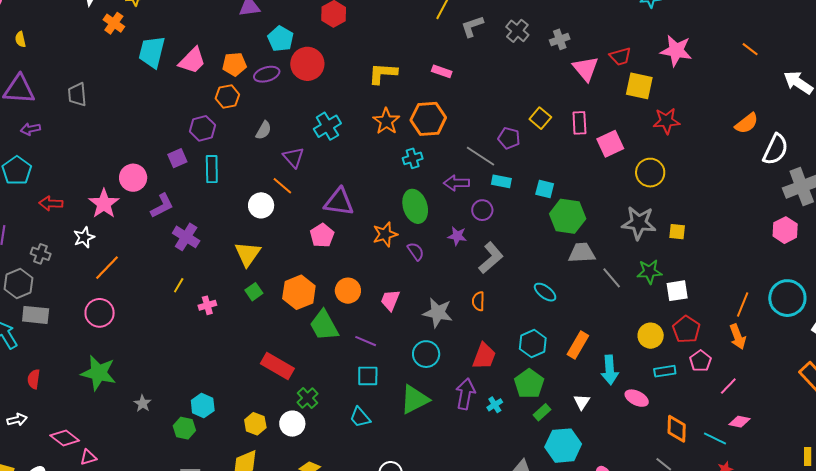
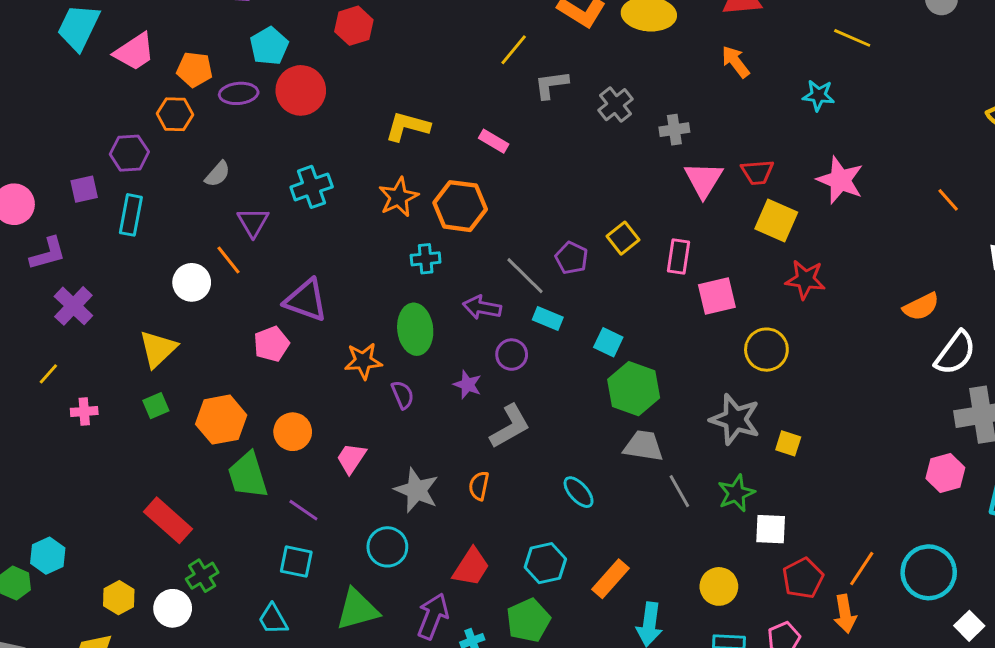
green star: (649, 272) -> (736, 493), turned -30
red pentagon: (686, 329) -> (803, 578), moved

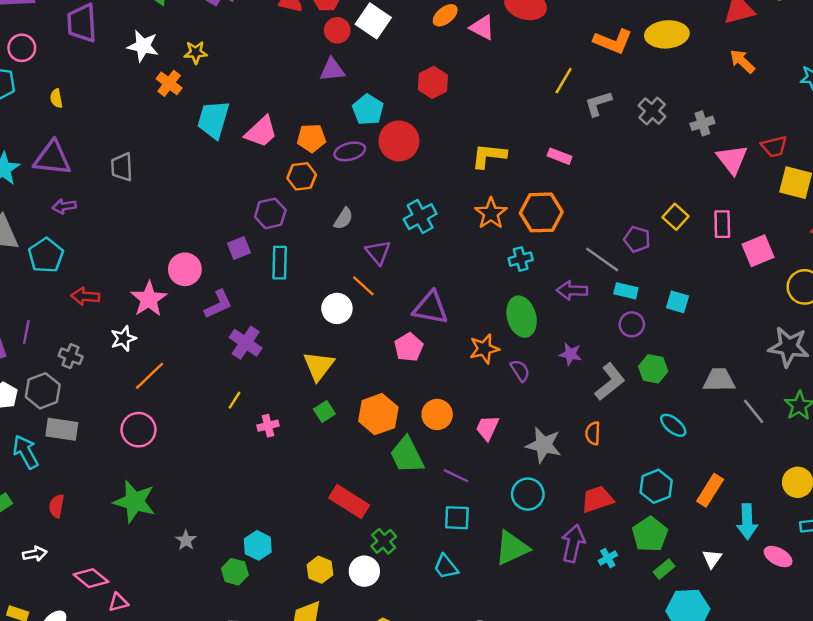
purple circle: (512, 355) -> (632, 324), moved
green hexagon: (634, 389) -> (653, 369), moved, size x0.7
red trapezoid: (471, 567) -> (597, 499), turned -132

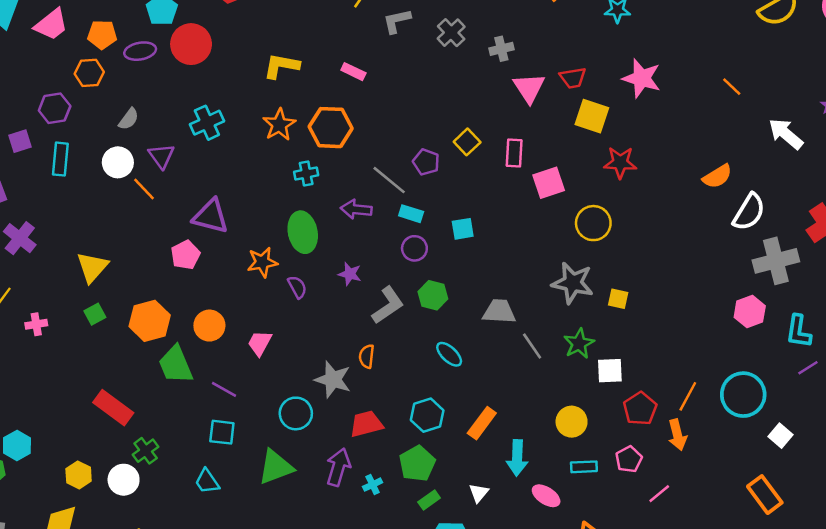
cyan square: (677, 302) -> (463, 229), turned -30
white circle: (337, 308) -> (118, 162), moved
gray star: (544, 445) -> (333, 379), moved

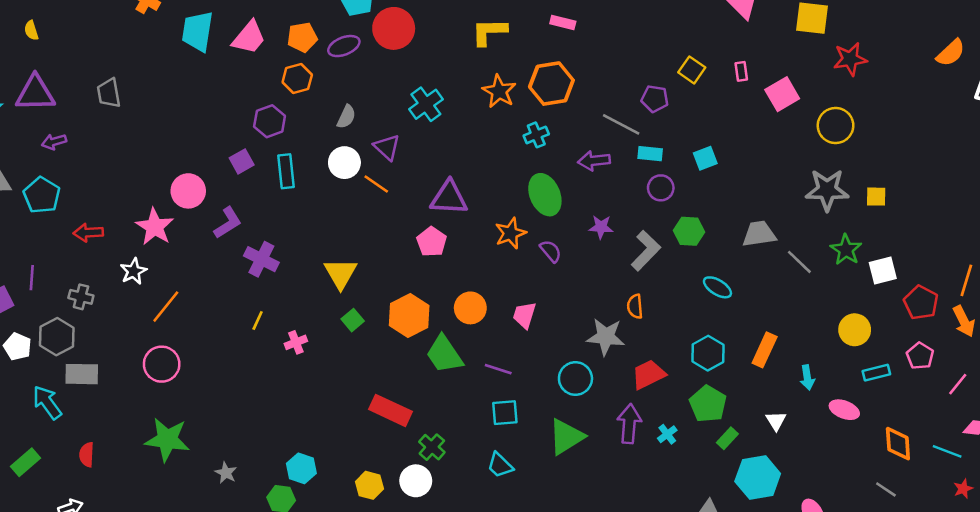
pink rectangle: (514, 153) -> (741, 71), size x0.7
cyan arrow: (517, 458) -> (807, 378), size x0.7

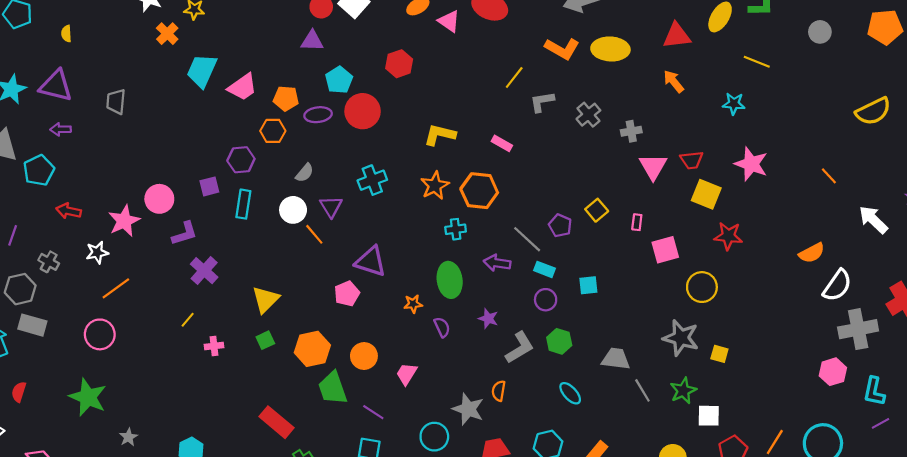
orange star: (510, 233) -> (413, 304), size x0.7

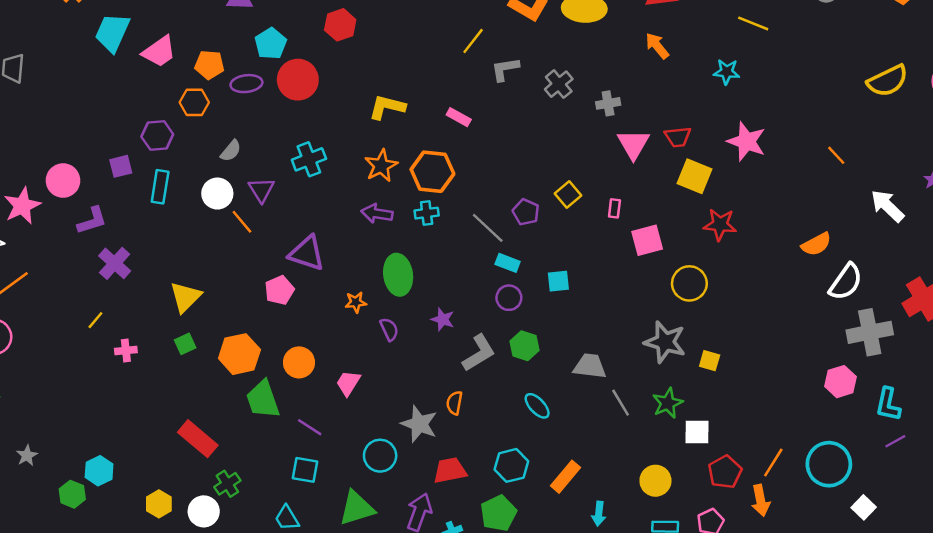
cyan cross: (456, 229) -> (427, 213), moved
purple arrow: (497, 263) -> (377, 213), moved

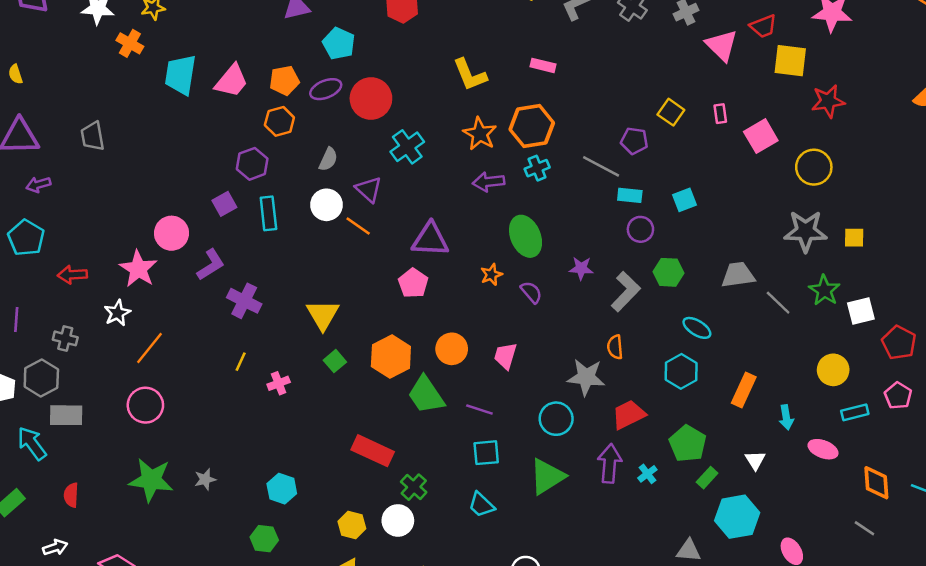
red circle: (298, 80) -> (371, 99), moved
yellow L-shape: (387, 107) -> (470, 75), turned -111
gray star: (27, 456) -> (205, 479), moved, turned 30
cyan hexagon: (511, 465) -> (681, 371), moved
cyan hexagon: (99, 471) -> (282, 489), moved

